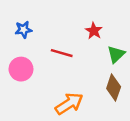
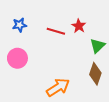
red line: (62, 53) -> (56, 31), moved

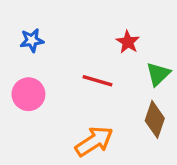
red line: (56, 31) -> (97, 81), moved

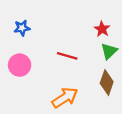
red star: (128, 42) -> (102, 29), moved

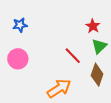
red line: (67, 56) -> (73, 56), moved, turned 30

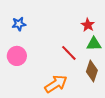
green triangle: (99, 46) -> (94, 44), turned 42

